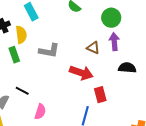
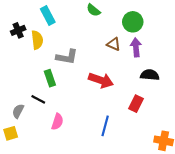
brown triangle: (93, 48) -> (114, 44), moved
green rectangle: (14, 55) -> (50, 78), moved
red rectangle: (100, 95) -> (136, 104), moved, turned 42

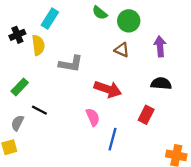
cyan rectangle: (48, 15) -> (50, 19), turned 60
green circle: (133, 22) -> (129, 21), moved
purple arrow: (136, 47) -> (160, 46), moved
green rectangle: (50, 78) -> (20, 87), moved, turned 63
pink semicircle: (57, 122) -> (93, 117), moved, turned -42

